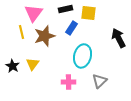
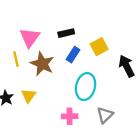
yellow square: (89, 13) -> (99, 47), moved, turned -35
brown star: (45, 36) -> (42, 64), turned -30

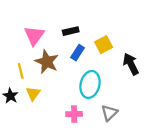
yellow line: (16, 59) -> (21, 71), moved

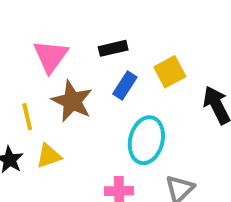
yellow triangle: (33, 94) -> (49, 156), turned 35

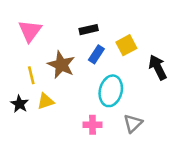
pink triangle: (51, 56) -> (30, 31), moved

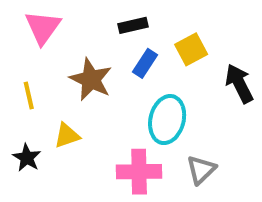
yellow line: (31, 75) -> (29, 95), moved
black star: (19, 104) -> (27, 158), moved
pink cross: (93, 125) -> (139, 172), size x1.5

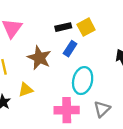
yellow square: (191, 49) -> (86, 27), moved

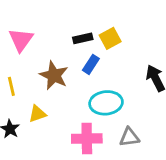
cyan ellipse: (83, 81) -> (106, 103), turned 70
gray triangle: (102, 109) -> (129, 137), turned 36

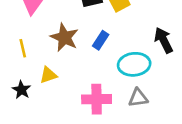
blue rectangle: (91, 64) -> (101, 40), moved
cyan ellipse: (106, 103) -> (134, 64), moved

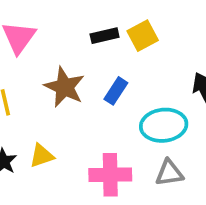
yellow triangle: (48, 75) -> (42, 156), moved

